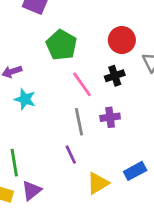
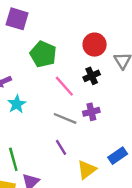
cyan star: (25, 99) -> (17, 104), turned 30
gray line: (79, 122) -> (65, 118), turned -50

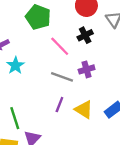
purple line: (61, 147) -> (59, 105), turned 56
yellow triangle: (87, 170) -> (84, 110), moved, turned -48

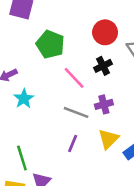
yellow triangle: (84, 110) -> (108, 139), moved, turned 42

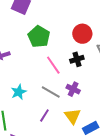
cyan star: (24, 99) -> (19, 92), moved
purple cross: (104, 104) -> (73, 89), turned 32
yellow triangle: (108, 139) -> (73, 116), turned -30

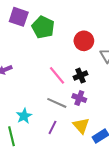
green pentagon: (39, 37) -> (43, 27), moved
black cross: (77, 59) -> (81, 76), moved
cyan star: (19, 92) -> (24, 116), moved

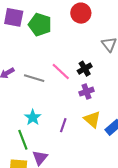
red circle: (84, 41) -> (81, 13), moved
purple cross: (79, 98) -> (87, 92), turned -32
gray line: (57, 103) -> (34, 78), moved

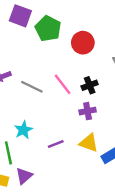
red circle: (81, 13) -> (83, 43), moved
yellow triangle: (92, 119) -> (89, 143), turned -30
purple line: (63, 125) -> (56, 144), turned 40

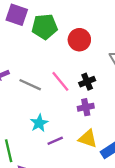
green pentagon: (48, 29) -> (45, 27), turned -30
cyan star: (23, 130) -> (39, 123), moved

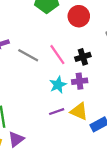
cyan star: (39, 123) -> (58, 85), moved
purple line: (55, 141) -> (57, 112), moved

